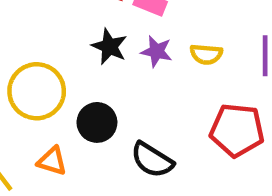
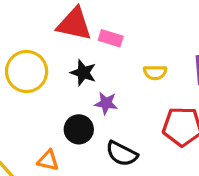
purple star: (157, 51) -> (106, 103), moved
yellow circle: (37, 91) -> (27, 71), moved

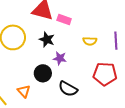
orange triangle: (48, 160) -> (24, 91), turned 32

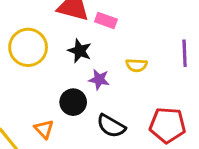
yellow semicircle: (90, 41) -> (137, 65), moved
red pentagon: (105, 74) -> (168, 125), moved

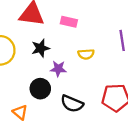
pink rectangle: (106, 21) -> (69, 22), moved
black star: (80, 51) -> (41, 48), turned -30

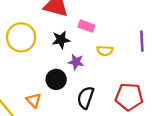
pink rectangle: (69, 22) -> (86, 26), moved
black semicircle: (72, 104) -> (86, 98), turned 80

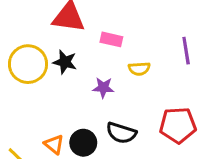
black star: (61, 40) -> (65, 62), moved, turned 30
black circle: (56, 79) -> (83, 143), moved
black semicircle: (86, 98) -> (121, 133), turned -85

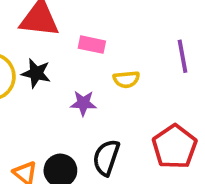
red pentagon: (178, 125) -> (175, 147), turned -30
black semicircle: (121, 133) -> (106, 158), turned 92

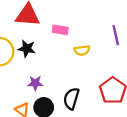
purple star: (83, 103) -> (35, 83), moved

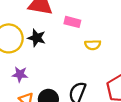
purple star: (35, 83) -> (20, 74), moved

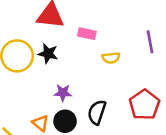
purple star: (20, 74) -> (63, 93), moved

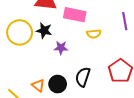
pink rectangle: (87, 34) -> (75, 15), size x1.5
purple star: (63, 93) -> (61, 48), moved

